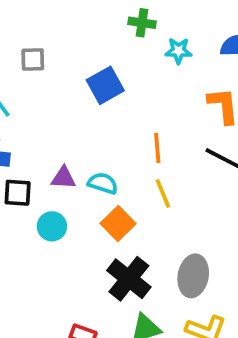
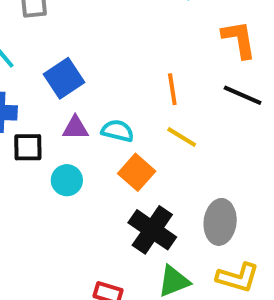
blue square: (105, 85) -> (64, 78), moved
yellow line: (163, 193) -> (182, 137), turned -32

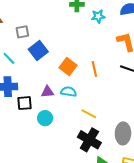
blue square: (64, 78) -> (38, 50), moved
yellow line: (182, 137) -> (89, 114), moved
orange square: (137, 172) -> (68, 67), moved

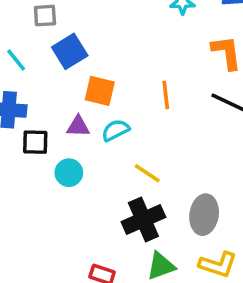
orange square: (68, 67) -> (100, 91), moved, turned -30
cyan semicircle: (69, 92) -> (115, 130), turned -42
black cross: (89, 140) -> (143, 220), turned 30

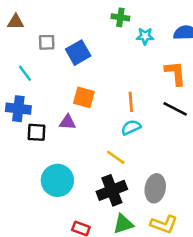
blue square: (70, 51) -> (78, 53), moved
cyan semicircle: (115, 130) -> (131, 127), moved
cyan circle: (69, 173) -> (57, 180), moved, size x1.6

